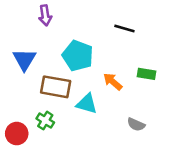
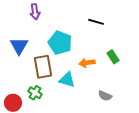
green rectangle: (146, 74) -> (113, 57), turned 48
orange arrow: (113, 82) -> (87, 63), turned -49
brown rectangle: (56, 87) -> (43, 67), turned 70

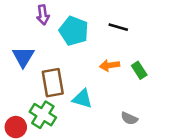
cyan pentagon: (60, 43) -> (74, 31), moved
orange arrow: (87, 63) -> (110, 65), moved
green cross: (35, 93) -> (43, 115), size x1.5

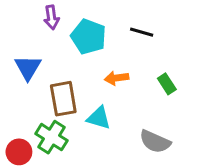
orange arrow: (110, 65) -> (117, 78), moved
gray semicircle: (129, 118) -> (155, 142), size x1.5

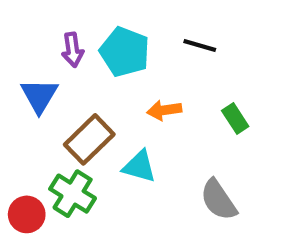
purple arrow: (51, 17) -> (73, 50), moved
brown rectangle: (63, 99) -> (89, 139), turned 56
gray semicircle: (155, 142) -> (219, 200), turned 32

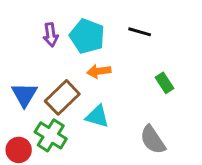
blue triangle: (39, 96) -> (24, 95), moved
orange arrow: (164, 110) -> (99, 71), moved

